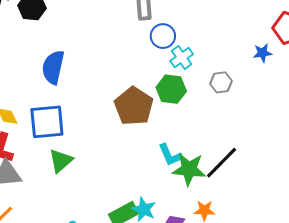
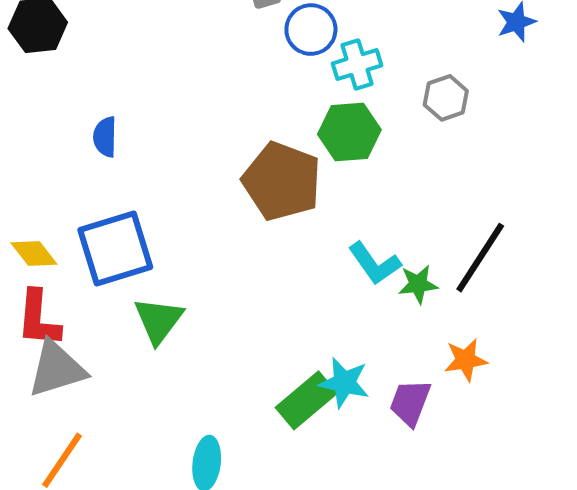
cyan cross: (182, 57) -> (357, 64), turned 30
blue semicircle: (53, 67) -> (105, 137), size x0.6
green star: (189, 169) -> (418, 284), size x0.6

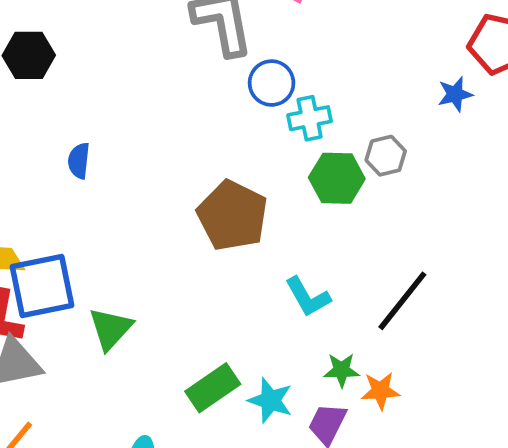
green hexagon: (349, 132) -> (337, 178), moved
blue square: (115, 249) -> (42, 286), moved
green star: (418, 284) -> (342, 370), moved
green rectangle: (306, 400) -> (213, 388), moved

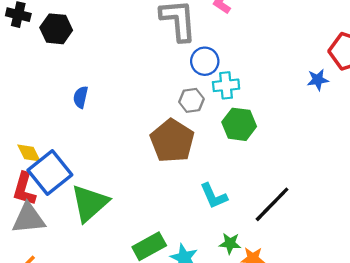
gray hexagon: (386, 156) -> (191, 100), moved
blue square: (42, 286) -> (50, 173), turned -33
green triangle: (111, 329) -> (90, 203), size x1.4

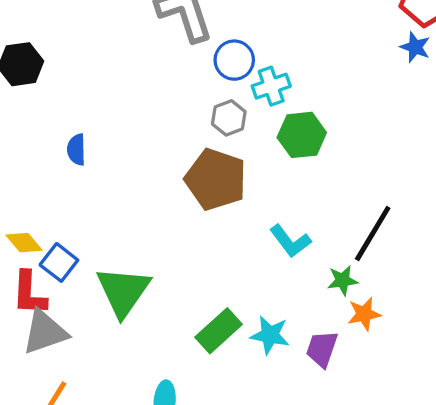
blue star: (318, 80) -> (415, 47), moved, turned -30
blue square: (50, 173) -> (59, 262), size x0.6
green star: (230, 243) -> (343, 280), moved

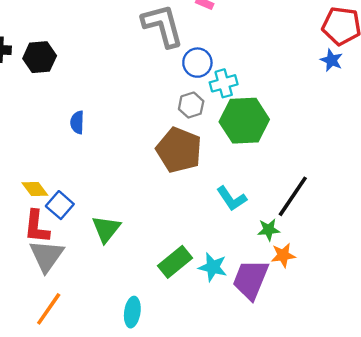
green hexagon: (302, 135) -> (244, 121), size x1.4
green triangle: (123, 291) -> (106, 229), size x0.7
gray triangle: (45, 332) -> (47, 256), turned -39
purple trapezoid: (322, 349) -> (251, 279), size x1.5

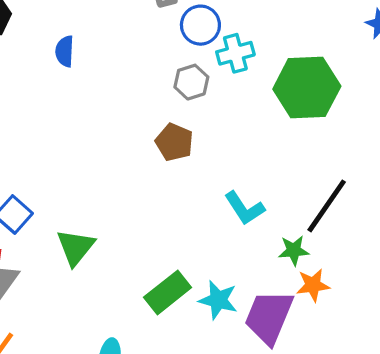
green hexagon: (244, 121) -> (307, 88), moved
blue semicircle: (77, 122) -> (65, 51), moved
brown pentagon: (179, 150) -> (174, 142), size x0.6

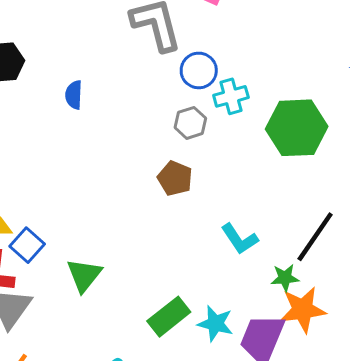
orange star: (313, 285) -> (303, 310), size x1.5

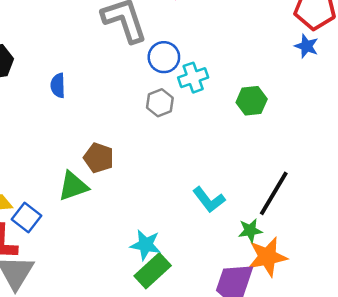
green hexagon: (297, 128) -> (252, 101), size x0.6
brown pentagon: (175, 178) -> (99, 158), moved
green triangle: (84, 275) -> (73, 186), moved, turned 36
cyan star: (215, 323) -> (146, 245), moved

